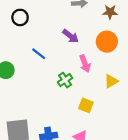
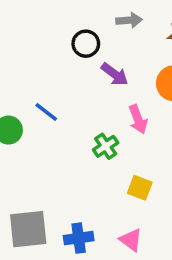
black circle: (20, 17) -> (86, 44), moved
blue line: (39, 54) -> (46, 112), moved

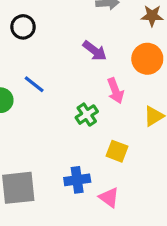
black circle: (86, 44) -> (23, 27), moved
blue cross: (79, 238) -> (77, 180), moved

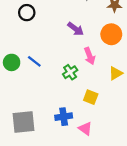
blue line: (34, 84) -> (34, 61), moved

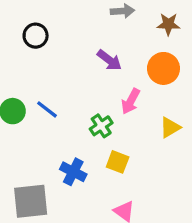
pink arrow: (90, 56) -> (131, 101), turned 49
yellow square: (91, 97) -> (118, 162), moved
blue cross: (64, 117) -> (73, 172), moved, turned 35

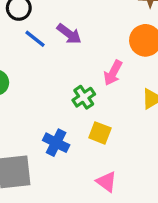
purple arrow: (109, 60) -> (69, 34), moved
blue line: (47, 109) -> (35, 39), moved

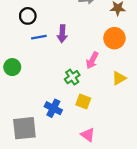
purple arrow: (69, 34) -> (62, 34), turned 56
blue line: (35, 39) -> (39, 37), turned -48

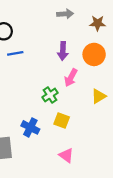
purple arrow: (62, 34) -> (63, 51), moved

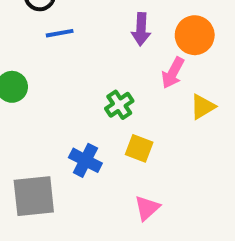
pink arrow: (71, 78) -> (173, 73), moved
pink triangle: (66, 155) -> (147, 208), turned 42

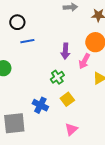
purple arrow: (141, 29) -> (65, 51), moved
yellow square: (139, 148) -> (67, 99), turned 32

